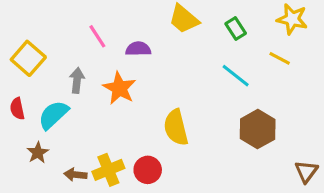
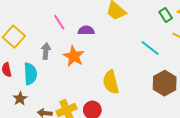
green rectangle: (236, 29) -> (166, 15), moved
cyan semicircle: (53, 115) -> (30, 74), turned 130

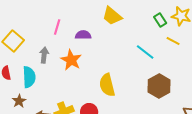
pink line: (59, 22) -> (57, 27), turned 49

